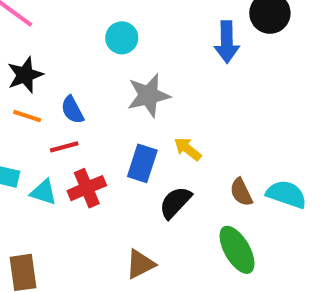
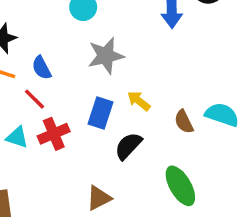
red line: (64, 147) -> (35, 99), turned 60
brown semicircle: (241, 192) -> (184, 122), moved
cyan semicircle: (286, 194) -> (222, 115), moved

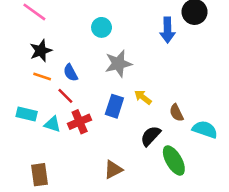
cyan semicircle: (222, 115) -> (205, 129), moved
black semicircle: (128, 146) -> (151, 136), moved

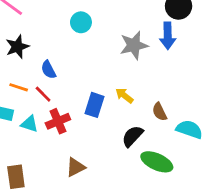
blue arrow: (167, 30) -> (168, 36), moved
gray star: (118, 64) -> (134, 45), moved
orange line: (42, 77) -> (19, 87), moved
green ellipse: (174, 160) -> (157, 162), turned -36
brown triangle: (113, 170) -> (76, 167), moved

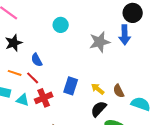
yellow arrow: (124, 95) -> (98, 89), moved

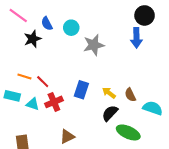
gray star: (100, 42) -> (94, 45), moved
black star: (14, 43) -> (33, 39), moved
blue semicircle: (37, 60) -> (47, 24), moved

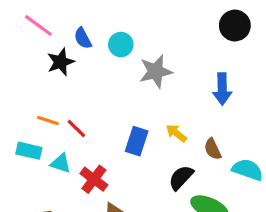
blue arrow: (136, 38) -> (222, 89), moved
yellow arrow: (109, 93) -> (176, 133), moved
red cross: (54, 102) -> (94, 179), moved, turned -30

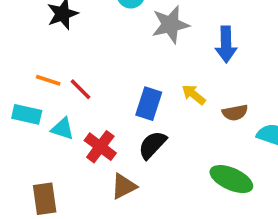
blue arrow: (222, 89) -> (226, 44), moved
brown semicircle: (213, 149) -> (235, 113), turned -75
black semicircle: (181, 178) -> (152, 145), moved

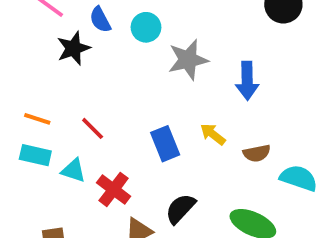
orange line: (48, 80) -> (37, 119), moved
blue rectangle: (149, 104) -> (165, 144), turned -40
black semicircle: (152, 145) -> (180, 209), moved

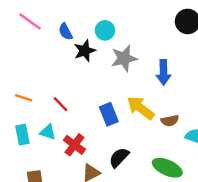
cyan circle: (146, 27) -> (105, 30), moved
black star: (73, 48) -> (85, 51), moved
yellow arrow: (213, 134) -> (141, 108), size x1.6
cyan rectangle: (35, 155) -> (22, 135), moved, turned 66

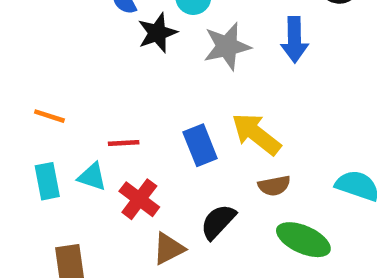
blue arrow: (163, 72) -> (294, 40), moved
red line: (60, 104) -> (124, 143), moved, turned -48
brown semicircle: (170, 121) -> (274, 186), moved

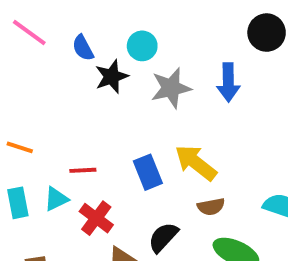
cyan triangle: (92, 177) -> (56, 199), turned -44

